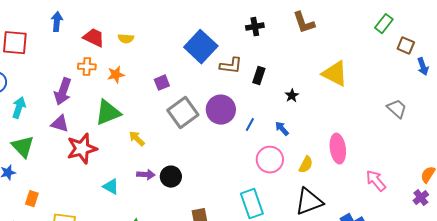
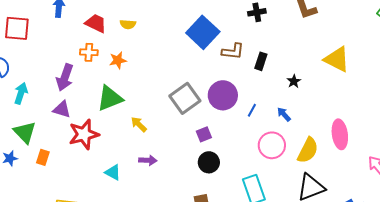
purple square: (162, 83) -> (204, 134), moved
yellow semicircle: (306, 165) -> (308, 150), size x1.5
black circle: (171, 177) -> (209, 162), moved
orange rectangle: (32, 199) -> (43, 157), moved

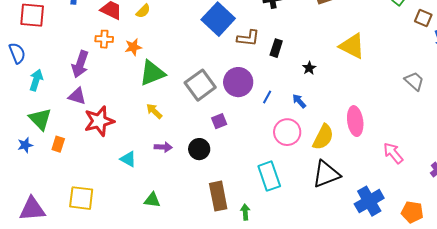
yellow semicircle: (128, 24) -> (143, 11), turned -49
green triangle: (110, 98) -> (152, 73), moved
black circle: (209, 162) -> (199, 149), moved

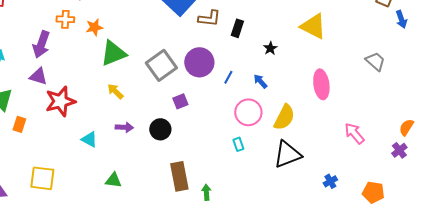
pink ellipse: (355, 121) -> (321, 84), moved
cyan rectangle: (269, 176) -> (238, 144), moved, size x0.5
blue cross: (369, 201) -> (330, 181), size x0.5

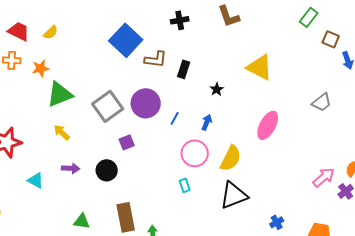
gray trapezoid: (375, 61) -> (322, 102), turned 100
blue arrow: (260, 81) -> (207, 122), turned 63
pink ellipse: (321, 84) -> (268, 125), turned 36
pink arrow: (354, 133) -> (324, 177), moved, turned 90
green triangle: (113, 180) -> (82, 221), moved

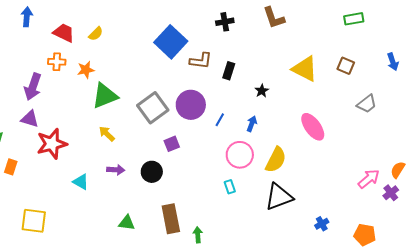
green rectangle: (309, 17) -> (354, 19), turned 42
brown square: (331, 39) -> (346, 66), moved
pink ellipse: (268, 125) -> (313, 127), turned -64

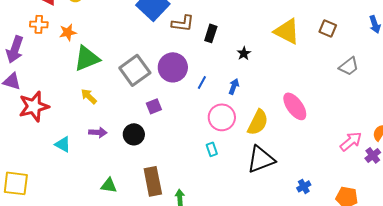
pink ellipse: (313, 127) -> (295, 106), moved

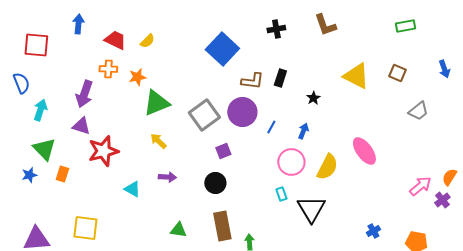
brown L-shape: (183, 23) -> (252, 81), moved
black circle: (134, 134) -> (215, 183), moved
black triangle: (261, 159) -> (311, 209), moved, turned -40

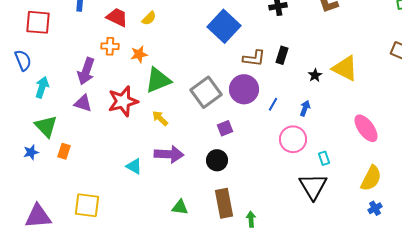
yellow triangle: (356, 76) -> (345, 68), moved
red star: (103, 151) -> (123, 101), moved
yellow semicircle: (327, 167) -> (371, 178), moved
purple arrow: (167, 177) -> (169, 154), size x1.6
cyan rectangle: (281, 194) -> (324, 158), moved

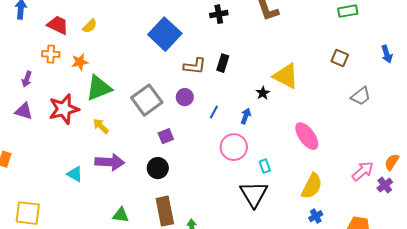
purple arrow: (86, 71) -> (27, 79), size x0.6
black star: (315, 75) -> (263, 93), moved
purple circle: (244, 89) -> (185, 97), size x0.6

